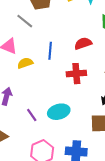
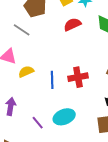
red semicircle: (83, 43) -> (72, 24), moved
blue line: (50, 51) -> (52, 80), moved

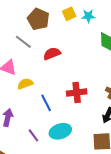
red semicircle: (72, 24) -> (52, 54), moved
blue line: (52, 80) -> (46, 103), moved, turned -30

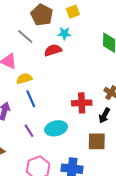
cyan star: (88, 16) -> (64, 33), moved
red cross: (77, 93) -> (82, 103), moved
blue line: (46, 103) -> (31, 99), moved

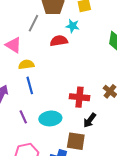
gray line: (25, 37) -> (34, 23), turned 66
black arrow: (104, 115) -> (90, 120), moved
brown square: (97, 141) -> (76, 141), moved

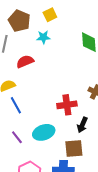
red semicircle: (59, 41) -> (25, 61), moved

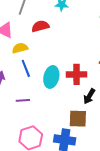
cyan ellipse: (44, 132) -> (51, 77), moved, turned -65
purple line: (17, 137) -> (23, 100), turned -64

